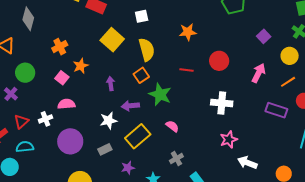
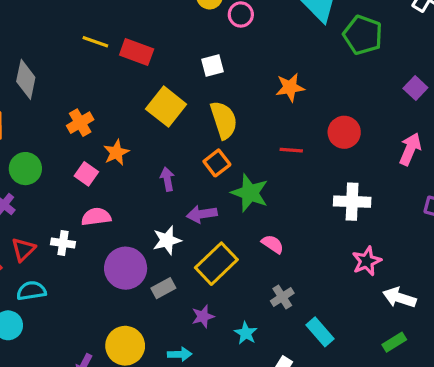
white cross: (45, 119) -> (63, 243), turned 32
purple circle: (70, 141) -> (126, 268), moved

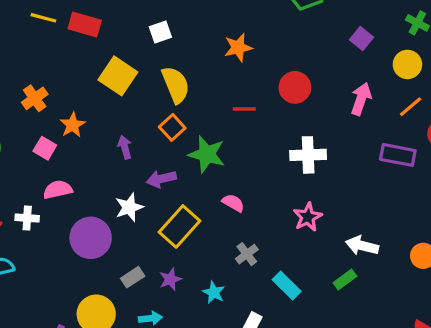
pink star: (367, 261) -> (308, 217), moved
gray rectangle: (163, 288) -> (133, 277), moved
green rectangle: (394, 342) -> (345, 280), moved

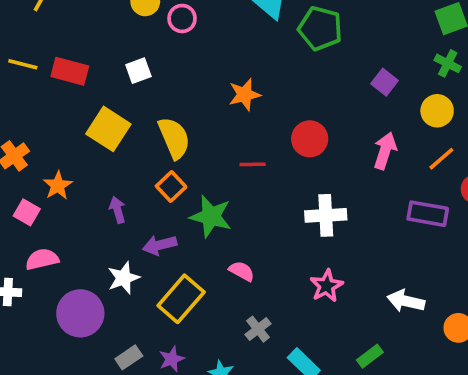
white square: (160, 32) -> (138, 71), moved
white arrow: (362, 246) -> (406, 301), moved

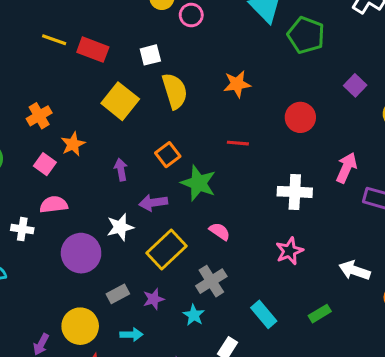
yellow semicircle: (174, 138) -> (175, 91), moved
red circle: (310, 139) -> (300, 117), moved
pink arrow: (385, 151) -> (346, 168), moved
gray cross: (258, 329) -> (211, 281), moved, size x1.4

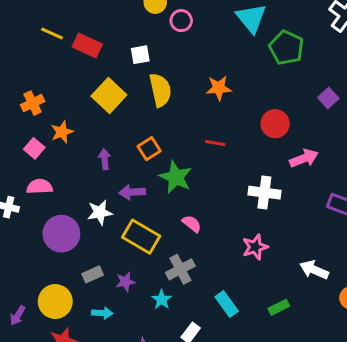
pink arrow: (346, 168) -> (304, 158), moved, turned 40
yellow rectangle: (167, 249) -> (141, 237), turned 69

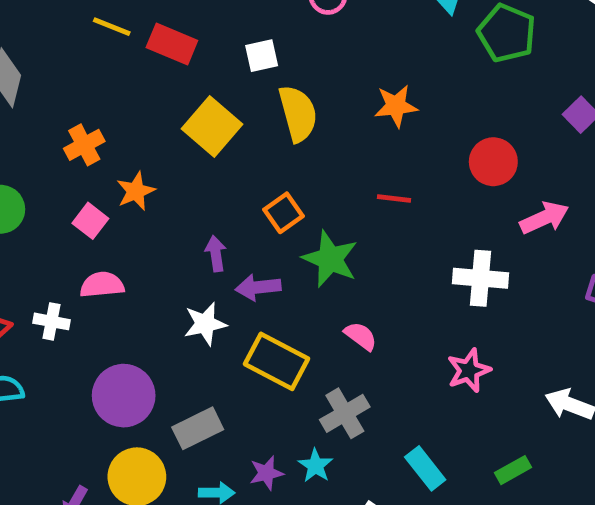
purple arrow: (105, 159) -> (216, 254), moved
purple circle: (61, 234) -> (124, 396), moved
gray rectangle: (93, 274) -> (198, 428), size x1.4
purple star: (125, 282) -> (266, 473), moved

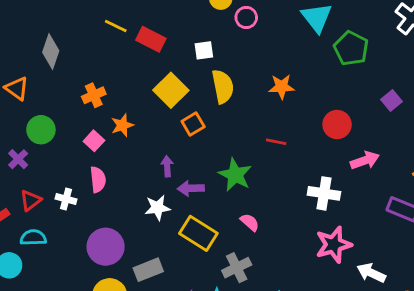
orange square: (284, 213) -> (193, 124), moved
pink semicircle: (102, 285) -> (98, 180), turned 85
pink star: (469, 370) -> (334, 245), moved, size x1.4

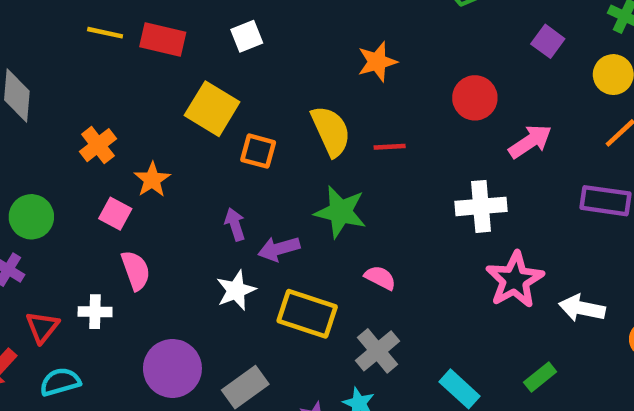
yellow semicircle: (223, 87) -> (331, 131), moved
orange square: (193, 124) -> (258, 151), turned -30

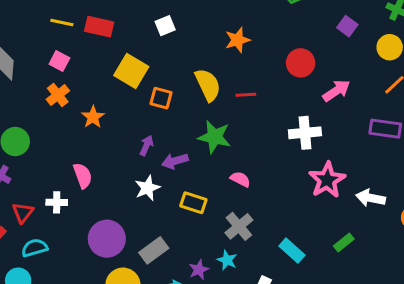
white square: (247, 36) -> (165, 26), moved
pink square: (115, 214) -> (59, 61), moved
purple arrow: (235, 224) -> (146, 146), turned 42
yellow rectangle: (307, 314) -> (193, 203), size x0.7

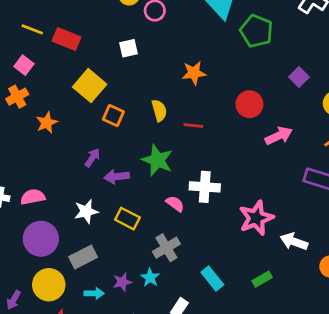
yellow semicircle: (208, 85) -> (159, 110), size x0.7
white cross: (305, 133) -> (205, 187), moved
pink semicircle: (83, 176) -> (33, 197), moved, turned -90
white star: (147, 188) -> (86, 211), moved

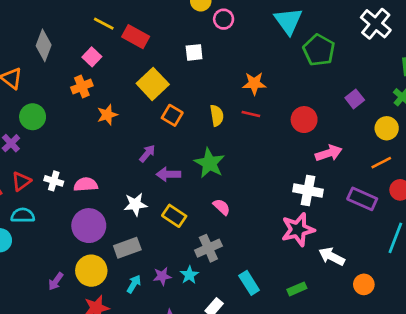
red line: (193, 126) -> (251, 114), moved
white cross: (205, 187) -> (308, 191), moved
cyan arrow: (94, 293) -> (134, 284), turned -66

